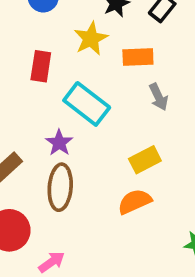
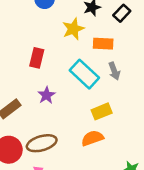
red rectangle: (41, 66) -> (37, 58), moved
cyan rectangle: (87, 104) -> (84, 74), moved
brown ellipse: (60, 187) -> (42, 143), moved, turned 64

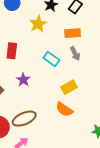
orange rectangle: (103, 44) -> (73, 33), moved
cyan rectangle: (84, 74) -> (51, 59), size x0.7
orange semicircle: (92, 138) -> (64, 109), turned -120

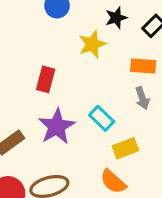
cyan rectangle: (51, 59) -> (102, 118), moved
purple star: (23, 80) -> (57, 126), size x1.6

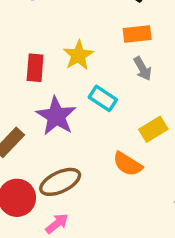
yellow star: (92, 44) -> (78, 55), moved
yellow rectangle: (125, 148) -> (153, 129), moved

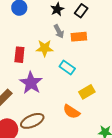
yellow star: (78, 55) -> (45, 48), turned 30
gray arrow: (143, 69) -> (59, 31), moved
cyan rectangle: (103, 98) -> (67, 68), moved

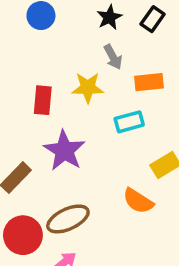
orange rectangle: (79, 37) -> (149, 82), moved
cyan rectangle: (67, 68) -> (129, 122), turned -49

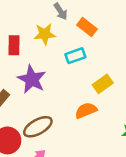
orange rectangle: (149, 82) -> (87, 27), turned 48
orange semicircle: (138, 201) -> (86, 110), turned 130

